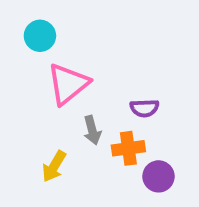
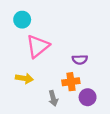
gray arrow: (92, 130) -> (53, 98), moved
yellow arrow: (54, 166) -> (24, 78), moved, turned -112

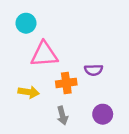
pink triangle: (38, 46) -> (44, 54), turned 35
orange cross: (71, 82) -> (66, 83), moved

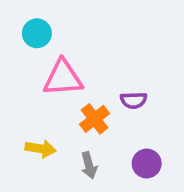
orange cross: (66, 83) -> (95, 119), turned -30
yellow arrow: (29, 92) -> (41, 149), moved

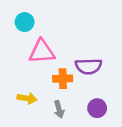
purple semicircle: (134, 100) -> (89, 66), size x1.5
orange cross: (95, 119) -> (63, 79), turned 36

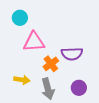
orange cross: (63, 79) -> (51, 64), turned -35
gray arrow: (59, 109) -> (48, 89), size x1.5

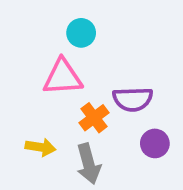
cyan circle: (20, 18) -> (81, 33), moved
purple circle: (79, 88) -> (155, 143), moved

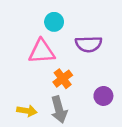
purple semicircle: (133, 99) -> (89, 44), moved
yellow arrow: (41, 147) -> (27, 111), moved

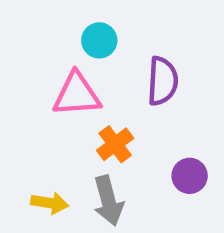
purple semicircle: (89, 44) -> (162, 81), turned -85

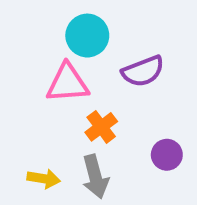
cyan circle: (99, 40) -> (87, 36), size x1.4
purple semicircle: (162, 81) -> (143, 71), turned 66

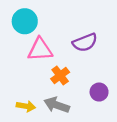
cyan circle: (87, 36) -> (25, 21), moved
gray arrow: (95, 177) -> (57, 105), turned 125

